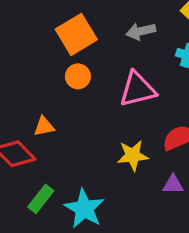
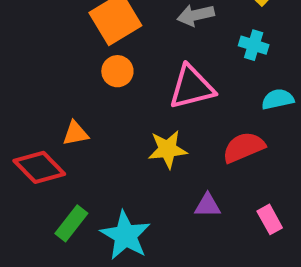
yellow star: (133, 155) -> (168, 149), moved
purple triangle: (173, 184) -> (208, 205), moved

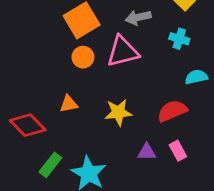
pink triangle: (192, 87) -> (123, 51), moved
orange triangle: (75, 133) -> (69, 104), moved
pink rectangle: (270, 219) -> (178, 151), moved

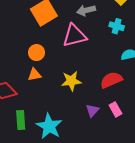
orange circle: (83, 57) -> (37, 53), moved
purple triangle: (147, 152) -> (92, 110), turned -48
green rectangle: (50, 165) -> (21, 120), turned -42

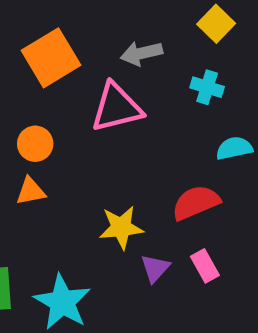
yellow star: (71, 81) -> (121, 227), moved

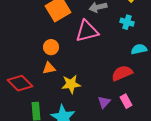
yellow star: (121, 227) -> (71, 84), moved

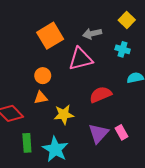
red semicircle: (122, 73) -> (101, 95), moved
purple triangle: (104, 102) -> (98, 133), size x1.5

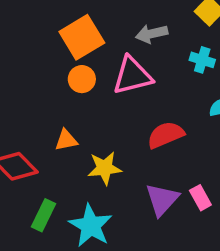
orange circle: (43, 76) -> (82, 79), moved
green rectangle: (27, 143) -> (43, 215), turned 30

